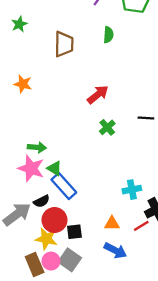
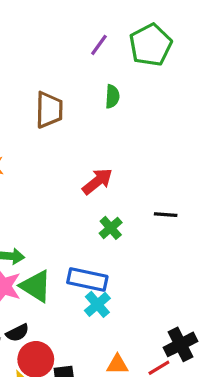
green triangle: (54, 168) -> (36, 286), size x1.5
blue rectangle: (64, 186) -> (87, 280), moved, turned -36
cyan cross: (132, 190) -> (97, 304), moved, turned -30

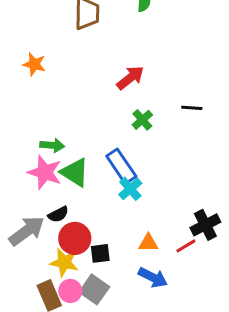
blue rectangle: (87, 280) -> (121, 166), turned 44

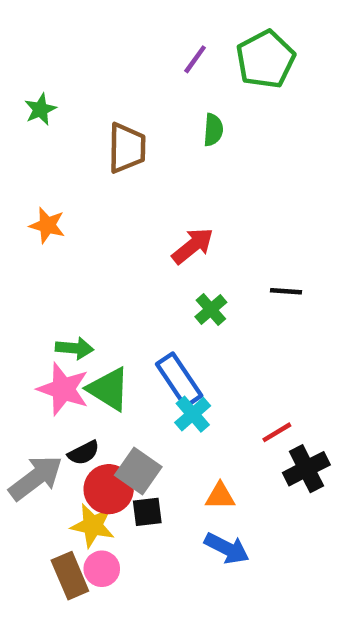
red line: (186, 246) -> (277, 432), moved
gray square: (94, 289) -> (138, 471), moved

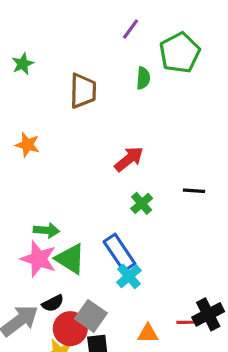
green pentagon: (266, 59) -> (180, 53), moved
red line: (277, 432) -> (188, 322), moved, turned 30

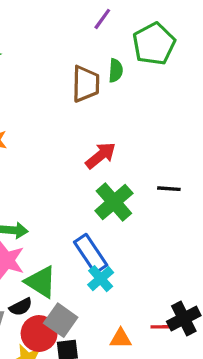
brown trapezoid: (83, 91) -> (86, 84), moved
green cross: (142, 203) -> (114, 202), size x1.6
green triangle: (70, 259) -> (41, 282), moved

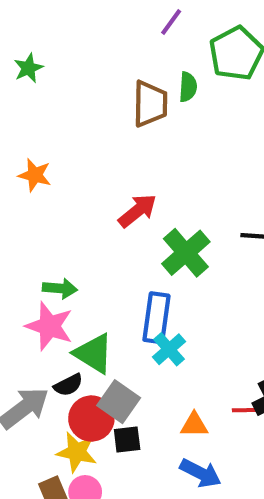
red arrow: (101, 155) -> (138, 211), moved
blue rectangle: (91, 254) -> (156, 318), turned 42

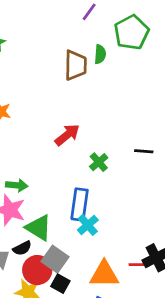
green cross: (186, 253) -> (99, 162), size x0.6
orange triangle: (194, 425) -> (104, 274), size x1.6
black square: (127, 439) -> (60, 284), turned 36

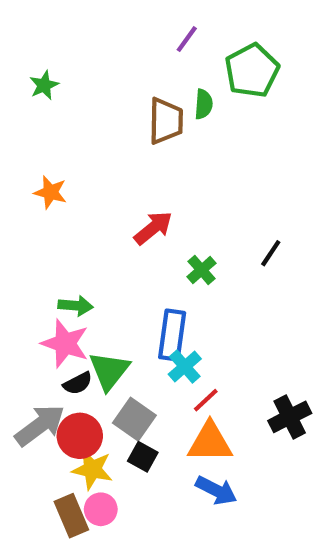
black line: (144, 151) -> (271, 253), turned -60
green triangle: (39, 228) -> (109, 371), turned 36
black semicircle: (22, 248) -> (78, 383), moved
red line: (138, 265) -> (206, 400), moved, turned -42
red circle: (37, 270) -> (80, 436), moved

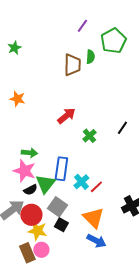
blue rectangle: (172, 335) -> (61, 169), moved
red line: (206, 400) -> (96, 187), moved
orange triangle: (210, 442) -> (93, 218), turned 45

